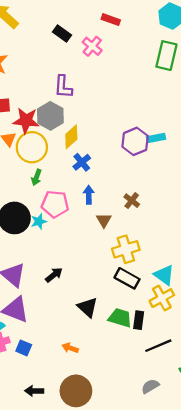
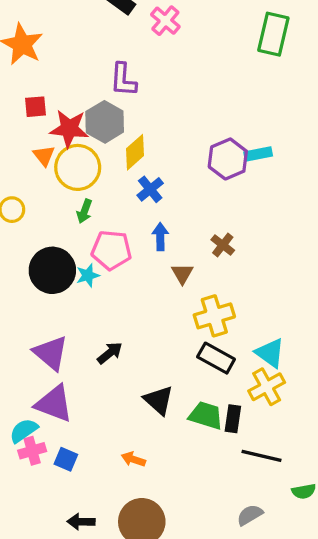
black line: (158, 346) -> (262, 456), turned 36

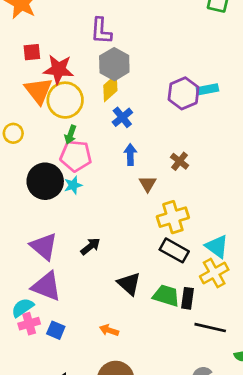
gray hexagon: (105, 122) -> (114, 64), moved
orange triangle: (44, 156) -> (39, 91), size x1.6
pink pentagon: (111, 250) -> (76, 156), moved

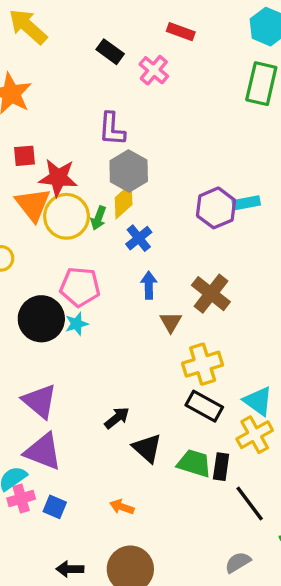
green arrow: (70, 135) -> (98, 218), moved
brown cross: (180, 161) -> (211, 294), size x1.6
black arrow: (90, 246) -> (117, 418), moved
black line: (210, 328) -> (250, 504), turned 40

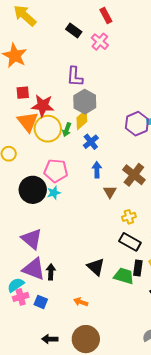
red rectangle: (181, 32) -> (106, 15), moved, turned 42
yellow cross: (203, 364) -> (129, 217), size x0.6
black arrow: (117, 418) -> (51, 272), moved, turned -49
black rectangle: (221, 467) -> (138, 268), moved

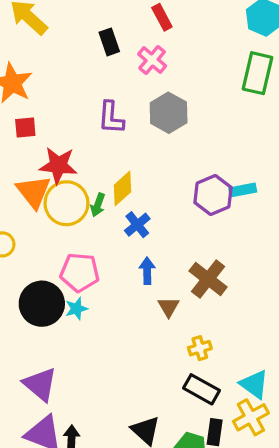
black rectangle: (74, 31) -> (109, 42), turned 35
red square: (23, 93) -> (25, 128), moved
gray hexagon: (85, 102) -> (169, 113), moved

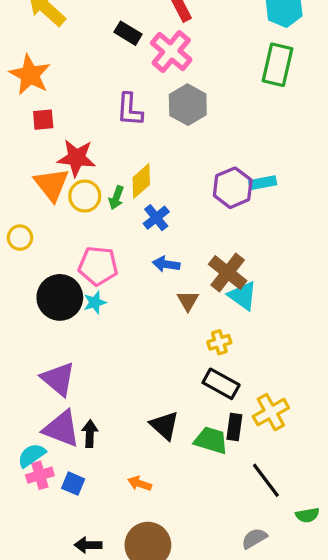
black rectangle: (109, 42) -> (128, 33), turned -40
pink cross: (152, 60) -> (171, 51), size x1.4
yellow circle: (66, 203) -> (85, 196), size x0.7
blue arrow: (147, 271) -> (166, 264), turned -80
cyan triangle: (254, 384) -> (243, 296), moved

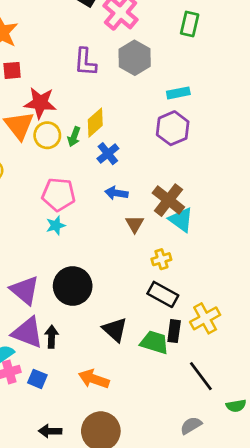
green rectangle: (278, 65) -> (190, 24), moved, size x0.7
cyan rectangle: (263, 183) -> (178, 93), moved
black circle: (60, 297) -> (73, 286), moved
orange arrow: (140, 484) -> (94, 379), size x1.5

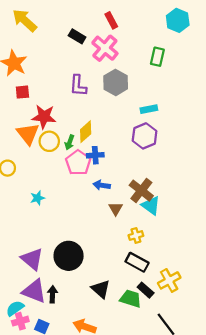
blue cross: (108, 154) -> (95, 155), turned 35
pink pentagon: (59, 194) -> (78, 163), moved, turned 30
cyan star: (56, 225) -> (37, 198), moved
black rectangle: (174, 331) -> (146, 290), turned -56

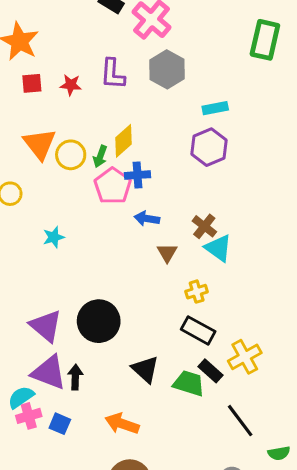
green rectangle: (157, 57) -> (265, 40), moved, size x1.4
red star: (44, 117) -> (71, 85), moved, size x0.6
brown cross: (141, 191) -> (204, 226), size x0.7

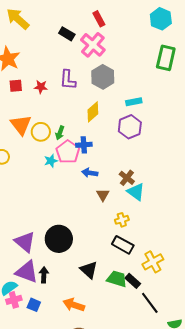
yellow diamond: (124, 141) -> (93, 112), moved
cyan star: (54, 237) -> (51, 161), moved
black rectangle: (211, 371) -> (133, 281), moved

